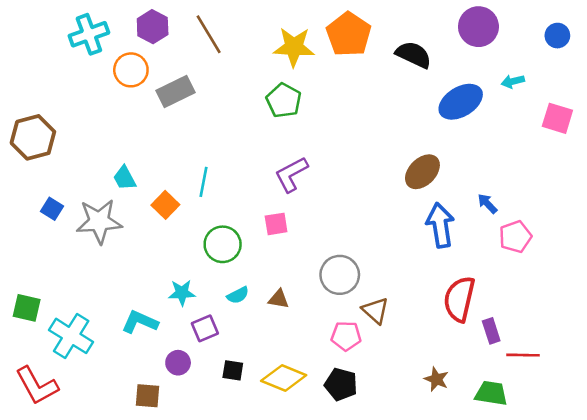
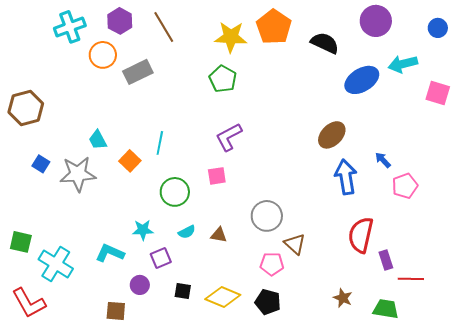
cyan arrow: (513, 81) -> (403, 64), size x1.6

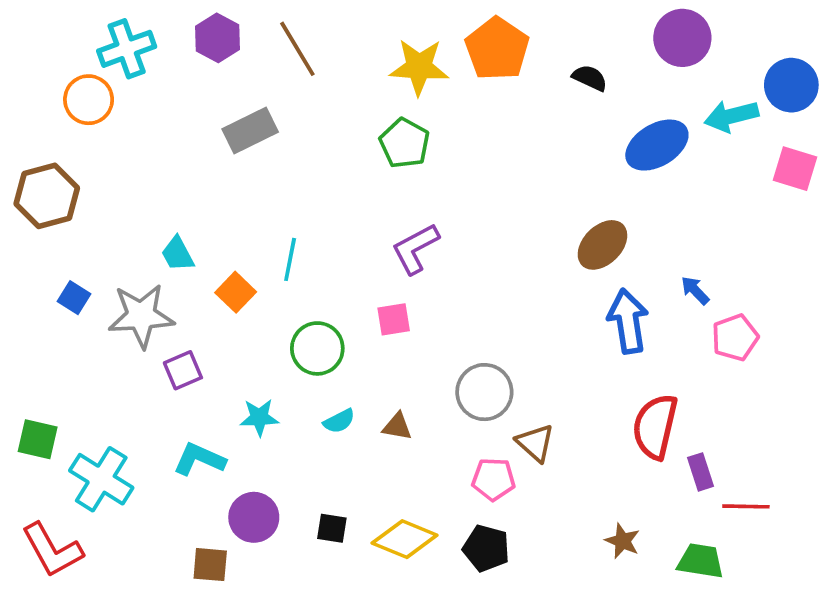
blue circle: (438, 28) -> (791, 85), moved, size x1.5
black semicircle: (325, 43) -> (590, 78), size x0.7
orange circle: (103, 55) -> (89, 100), moved
purple square: (161, 258) -> (183, 370), moved
purple circle: (140, 285) -> (254, 517), size x1.4

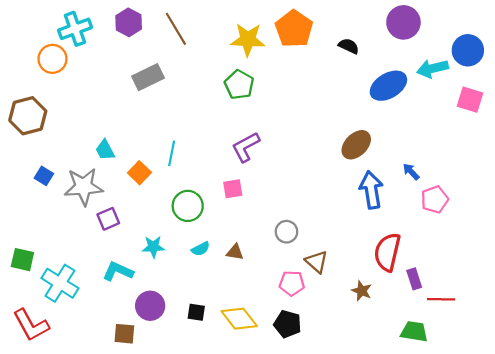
gray circle: (484, 392) -> (286, 232), size x0.7
yellow diamond: (405, 539) -> (239, 319), turned 30
brown star: (622, 541) -> (362, 291), moved

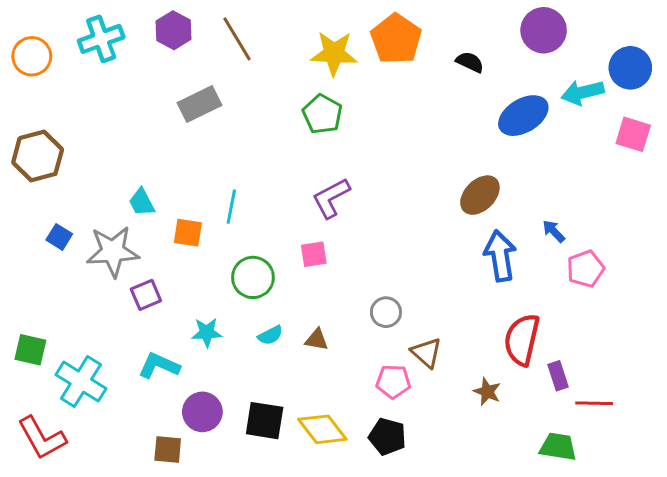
orange circle: (52, 59) -> (32, 56), moved
orange square: (139, 173) -> (188, 233), turned -35
black square: (196, 312) -> (265, 421), size x1.6

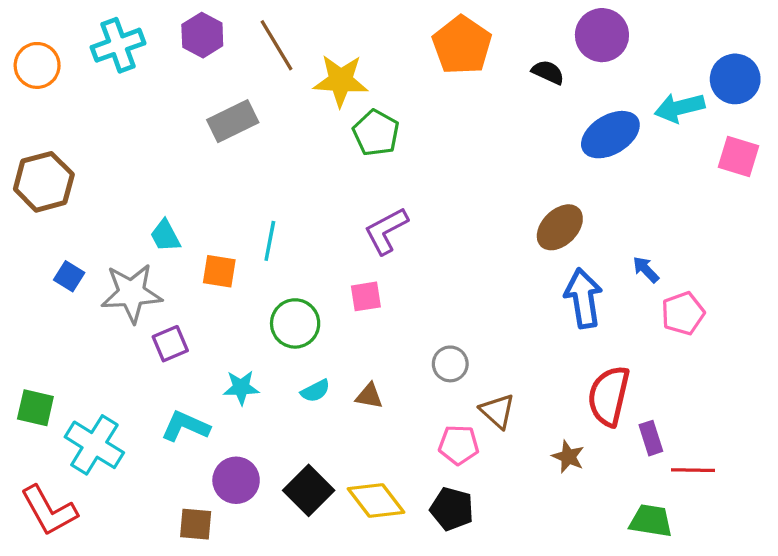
purple circle: (544, 30) -> (602, 35), moved
yellow star: (334, 53) -> (341, 81), moved
black square: (265, 421) -> (309, 490), turned 36

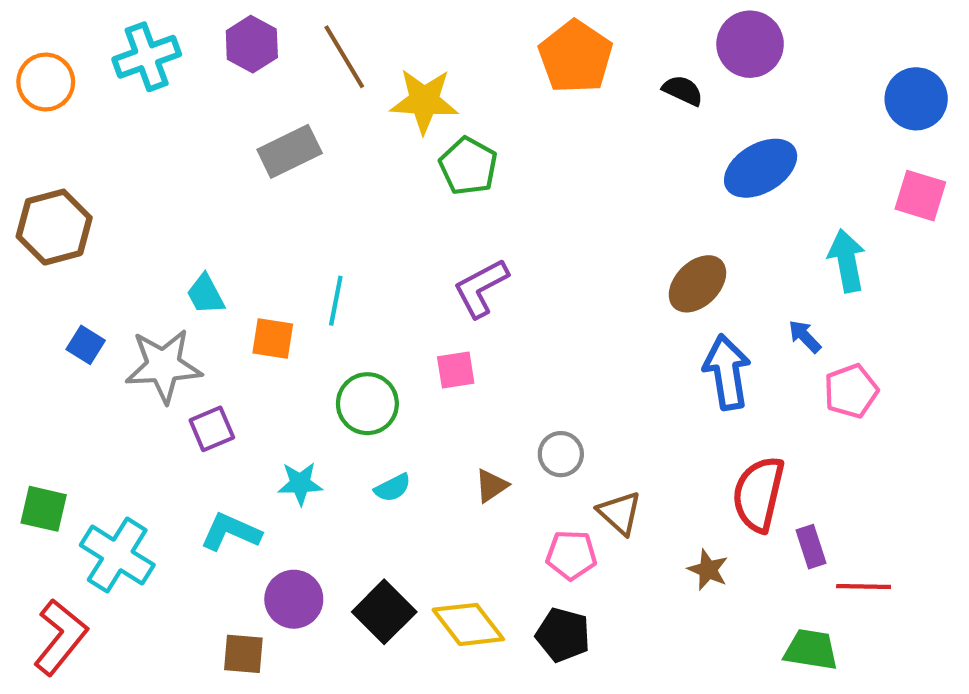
cyan arrow: (680, 108) -> (847, 261), moved, turned 93
brown triangle: (369, 396) -> (491, 486), moved, turned -44
red L-shape: (49, 511) -> (60, 637), turned -112

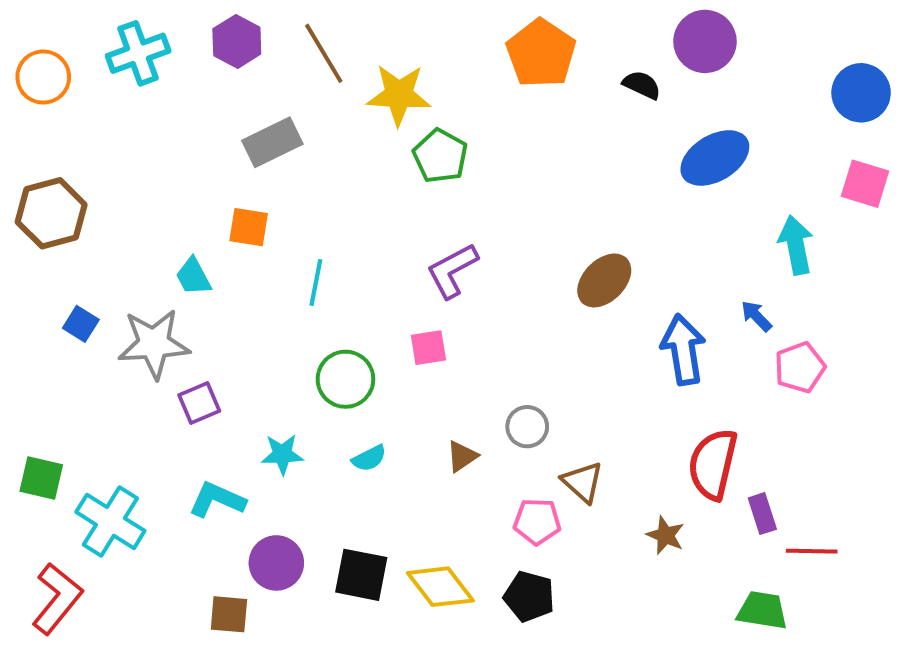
brown ellipse: (697, 284) -> (604, 280), moved
orange square: (273, 338) -> (249, 227), moved
black square: (384, 612) -> (361, 575), turned -34

